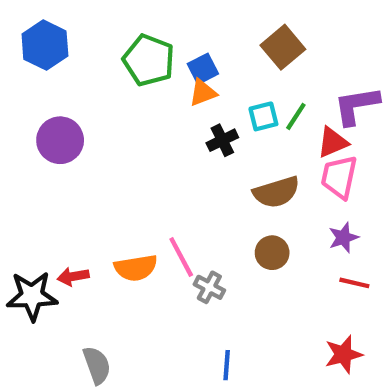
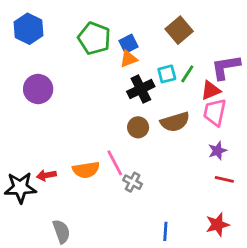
black cross: (222, 140) -> (141, 89), size x1.4
brown circle: (272, 253) -> (138, 127), moved
blue line: (227, 365) -> (165, 231), moved

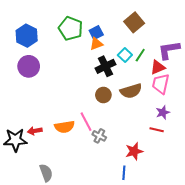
blue hexagon: (29, 29) -> (27, 36), moved
cyan square: (167, 74) -> (125, 55), turned -32
red line: (224, 179) -> (157, 130), moved
red star: (217, 225) -> (134, 151), moved

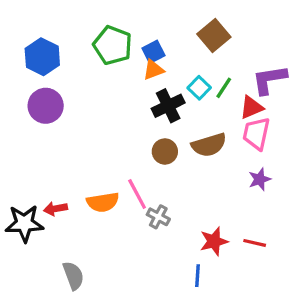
red line: (157, 130) -> (255, 243), moved

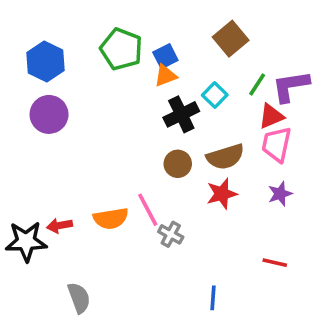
green line: (224, 88) -> (257, 84), moved
red star: (214, 241) -> (222, 194), moved

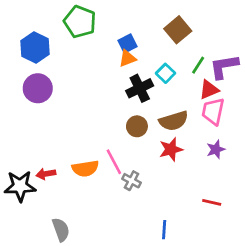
green pentagon: (121, 49) -> (80, 22), moved

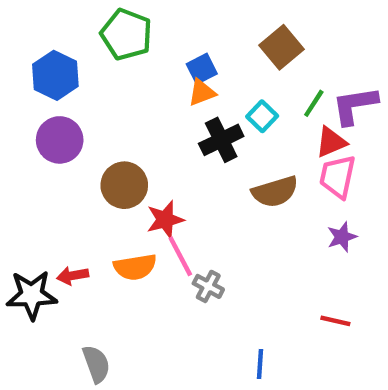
brown circle: (137, 126) -> (124, 185), moved, size x1.4
red star: (171, 149) -> (165, 220), moved

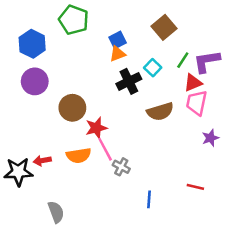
purple star: (342, 237) -> (210, 138), moved
blue line: (260, 364) -> (149, 199), moved

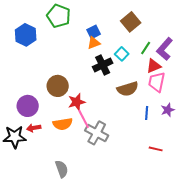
purple L-shape: (207, 61) -> (165, 49), turned -40
purple circle: (35, 81) -> (28, 106), moved
gray cross: (121, 167) -> (97, 133), size x1.6
blue line: (149, 199) -> (147, 113), moved
gray semicircle: (56, 212) -> (62, 169), moved

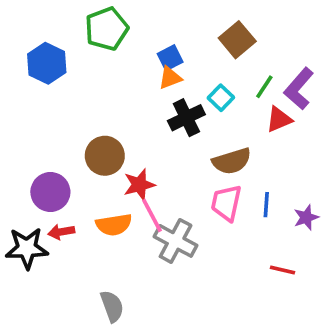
green pentagon: (59, 16) -> (107, 29), turned 30
pink trapezoid: (157, 82) -> (226, 203), moved
purple star: (168, 110) -> (306, 217), moved

